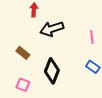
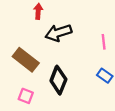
brown rectangle: (23, 53) -> (26, 60), size x1.6

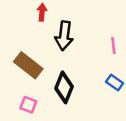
black arrow: (58, 33) -> (64, 36), turned -65

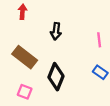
red arrow: (42, 12) -> (22, 12), moved
black arrow: (64, 36) -> (56, 31), size x0.7

